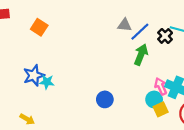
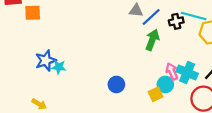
orange square: (39, 27) -> (33, 13), moved, turned -35
black cross: (165, 36) -> (176, 21), turned 32
yellow square: (161, 109) -> (156, 94), moved

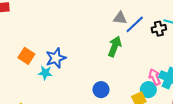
orange square: (33, 13) -> (26, 56), moved, turned 35
green arrow: (152, 40) -> (115, 46), moved
blue star: (46, 61) -> (56, 58), moved

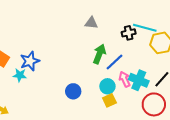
blue line: (135, 24) -> (115, 62), moved
green arrow: (115, 46) -> (99, 54), moved
cyan circle: (148, 90) -> (107, 86), moved

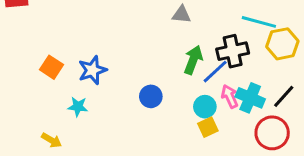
black cross: (129, 33) -> (233, 51), moved, size x1.5
cyan star: (20, 75) -> (78, 107), moved
blue circle: (73, 91) -> (151, 96), moved

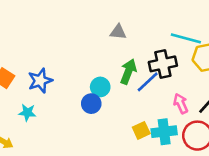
pink arrow: (230, 96) -> (181, 104), moved
cyan cross: (250, 98) -> (164, 132), moved, turned -30
cyan circle: (205, 107) -> (100, 87), moved

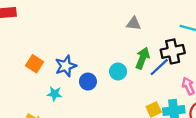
blue circle: (91, 104) -> (88, 82), moved

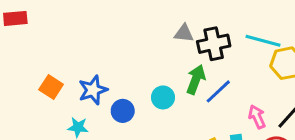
black cross: (173, 51) -> (214, 44), moved

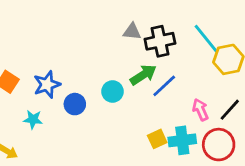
cyan line: (263, 41) -> (206, 38), turned 36
green arrow: (196, 80) -> (143, 75), turned 36

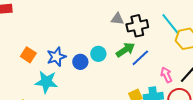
cyan circle: (113, 92) -> (98, 54), moved
blue circle: (75, 104) -> (80, 62), moved
cyan star: (33, 119) -> (46, 82), size x1.6

